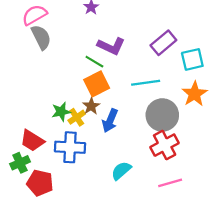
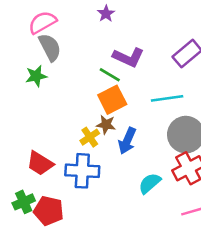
brown star: (91, 106) -> (106, 125), turned -30
green star: (61, 112) -> (36, 76), moved
green cross: (20, 163) -> (24, 202), moved
cyan semicircle: (121, 171) -> (150, 183), moved

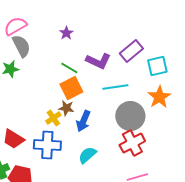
purple star: (106, 14) -> (66, 33), moved
purple L-shape: (128, 57) -> (98, 61), moved
cyan semicircle: (150, 183) -> (87, 155), moved

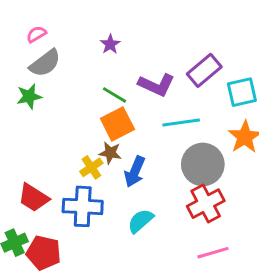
pink semicircle: (15, 26) -> (36, 34), size x0.6
gray semicircle: (21, 46) -> (45, 63), turned 80

